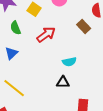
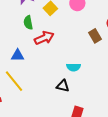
red arrow: (46, 34) -> (44, 38), moved
blue triangle: (11, 53) -> (18, 55), moved, turned 32

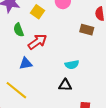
brown rectangle: (95, 36) -> (87, 30), turned -32
blue triangle: (18, 55) -> (26, 64), moved

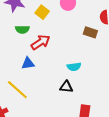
green semicircle: (19, 30) -> (22, 29), turned -72

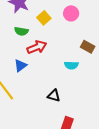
blue triangle: (28, 63) -> (20, 66), turned -40
cyan semicircle: (74, 67) -> (71, 65), moved

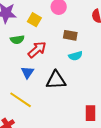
brown rectangle: (88, 47) -> (70, 35), moved
black triangle: (54, 96) -> (56, 80), moved, size x1.5

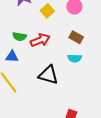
green semicircle: (17, 40) -> (19, 37), moved
blue triangle: (27, 72) -> (12, 57), moved, turned 40

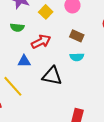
green semicircle: (19, 37) -> (17, 27), moved
blue triangle: (12, 57) -> (24, 61), moved

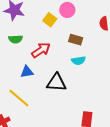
yellow square: (46, 12) -> (50, 20), moved

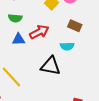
cyan semicircle: (78, 61) -> (67, 46), moved
blue triangle: (27, 72) -> (19, 39), moved

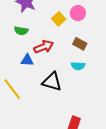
blue triangle: (19, 39) -> (27, 60), moved
cyan semicircle: (67, 46) -> (78, 66), moved

